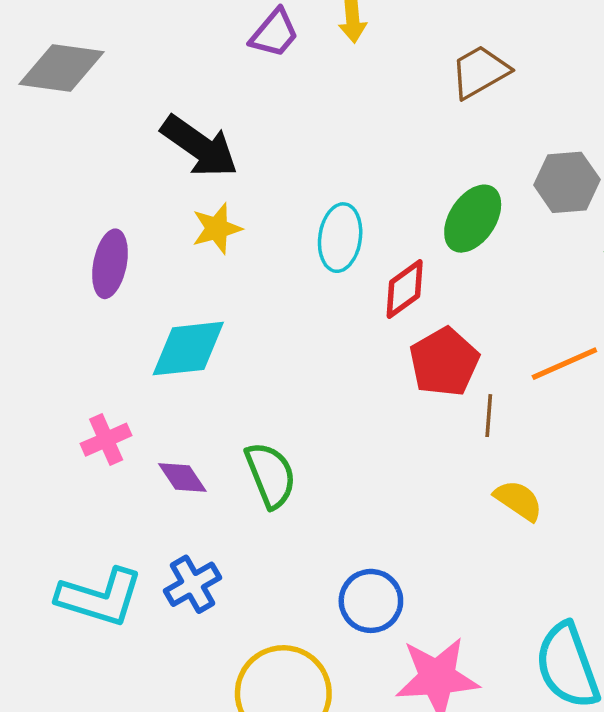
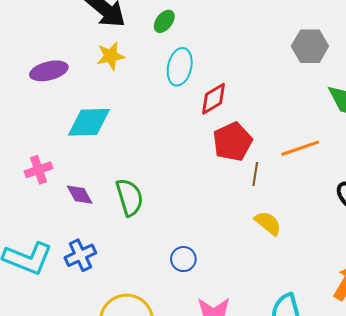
green ellipse: (473, 219) -> (164, 21), moved, size x0.6
purple ellipse: (110, 264) -> (49, 71), turned 60
blue circle: (371, 601) -> (183, 259), moved, size x0.7

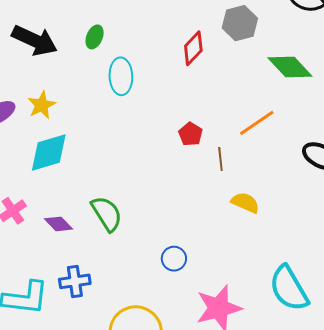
yellow star: (111, 56) -> (42, 105), moved
red diamond: (214, 99) -> (193, 48), moved
red pentagon: (233, 142) -> (191, 134), size x0.6
blue cross: (80, 255) -> (75, 281), turned 32

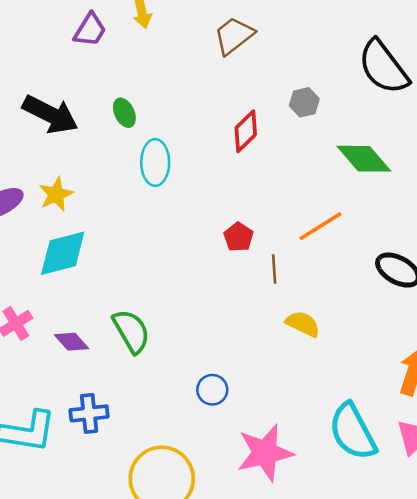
gray hexagon: (240, 23) -> (304, 102), size x0.7
green ellipse: (95, 37) -> (124, 113), turned -50

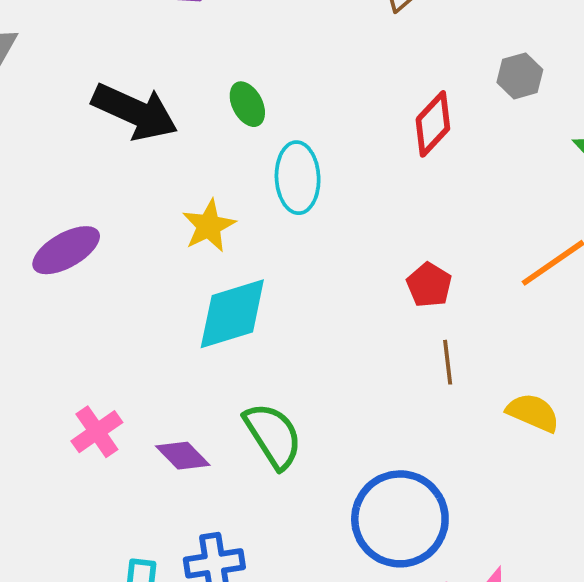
yellow star: (56, 194) -> (209, 226), moved
cyan diamond: (63, 253) -> (232, 314), moved
brown line: (274, 269) -> (448, 362), moved
blue circle: (212, 390) -> (400, 519), size x2.0

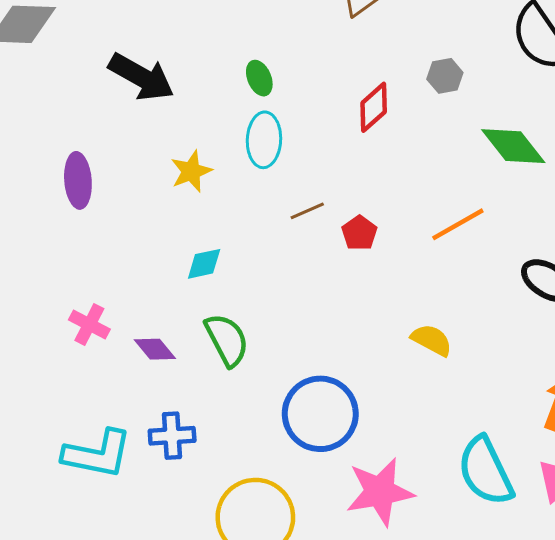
green ellipse: (247, 104) -> (259, 78), moved
purple ellipse: (66, 250) -> (78, 180), turned -70
cyan diamond: (232, 314) -> (204, 264), moved, size x0.6
brown line: (448, 362) -> (307, 211), moved, turned 68
pink cross: (97, 432) -> (89, 325), turned -33

